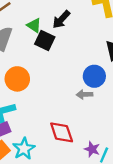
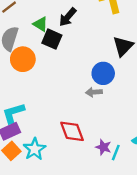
orange circle: (17, 79) -> (23, 59), moved

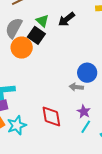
black square: (52, 39) -> (36, 35), moved
purple star: (103, 147) -> (84, 112), moved
cyan line: (116, 153) -> (86, 127), moved

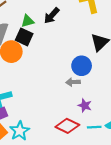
green triangle: (42, 21) -> (28, 21), turned -48
red diamond: (51, 117) -> (67, 126), moved, turned -45
cyan line: (86, 127) -> (94, 127), moved, turned 64

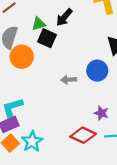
black square: (24, 37) -> (47, 38), moved
gray arrow: (73, 82) -> (69, 80), moved

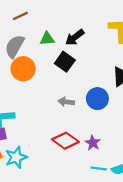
black square: (47, 38) -> (65, 62), moved
red diamond: (83, 135) -> (65, 141), moved

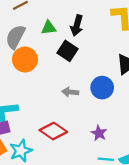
black arrow: (75, 37) -> (77, 26), turned -36
red diamond: (65, 141) -> (53, 131), moved

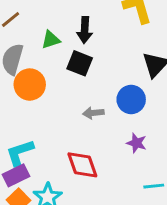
red diamond: (53, 131) -> (82, 165), turned 48
purple star: (99, 133) -> (137, 143), moved

